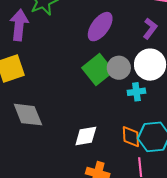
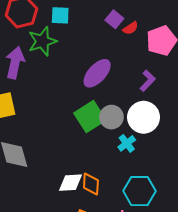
cyan cross: (136, 92) -> (127, 143), turned -36
orange diamond: (131, 137) -> (91, 184), moved

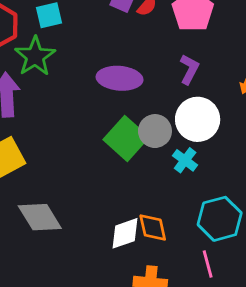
purple ellipse: (97, 73) -> (120, 78), turned 68

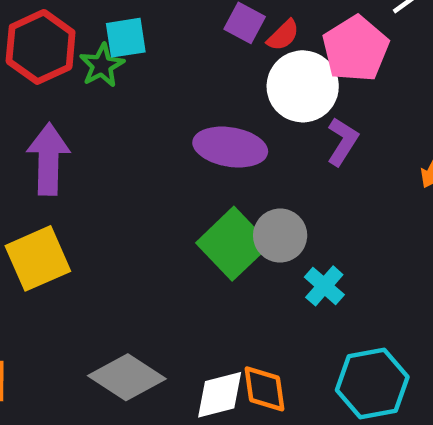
green star: (35, 56) -> (102, 65), moved, size x0.7
white circle: (198, 119) -> (303, 86), moved
gray diamond: (40, 217) -> (127, 377), moved, turned -30

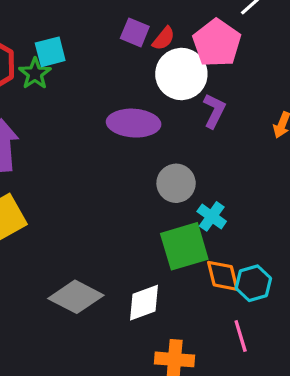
green square: (233, 244) -> (184, 246), moved, turned 33
cyan hexagon: (372, 383) -> (253, 283), size x0.7
orange diamond: (264, 389) -> (223, 276), moved

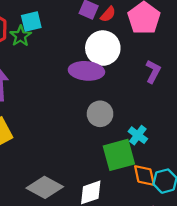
white circle: (181, 74) -> (103, 48), moved
purple L-shape: (214, 111) -> (153, 71), moved
gray circle: (176, 183) -> (100, 114), moved

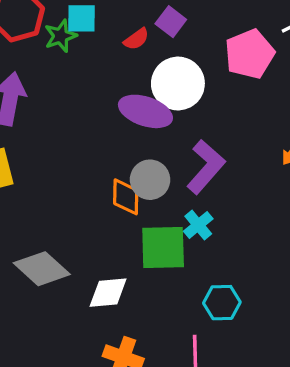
red semicircle: (108, 14) -> (136, 39), moved
purple L-shape: (153, 71) -> (206, 167), moved, size x1.5
orange diamond: (144, 175) -> (126, 197), moved

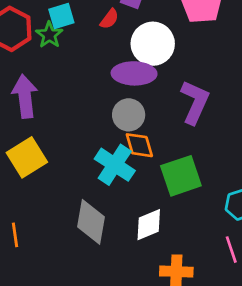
gray circle: (150, 180) -> (129, 115), moved
cyan cross: (198, 225) -> (115, 165), moved, size x1.6
gray diamond: (42, 269) -> (91, 222), turned 75

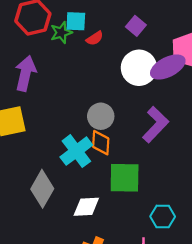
red semicircle: (109, 19) -> (95, 38), moved
purple ellipse: (134, 73) -> (168, 67), moved, turned -48

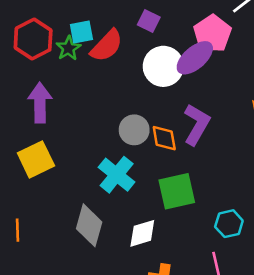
red semicircle: (95, 38) -> (107, 46), size x1.8
orange diamond: (101, 143) -> (164, 138), moved

